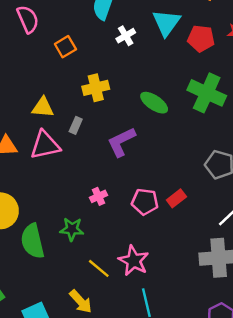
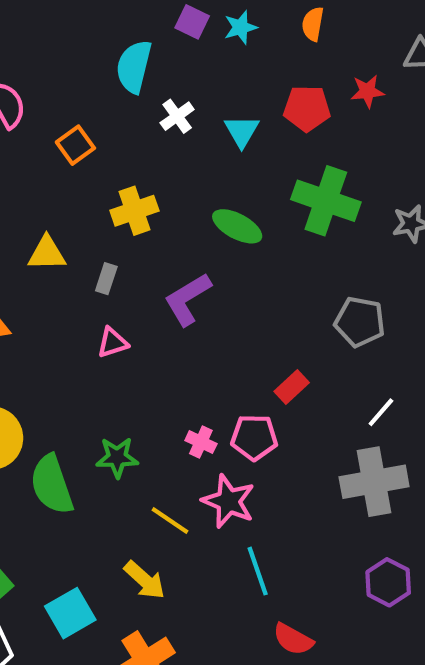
cyan triangle: (166, 23) -> (242, 131), moved, size x0.7
pink triangle: (45, 145) -> (112, 343), moved, size x0.6
pink cross: (98, 196) -> (201, 442), moved, turned -35
pink pentagon: (145, 202) -> (254, 437), moved

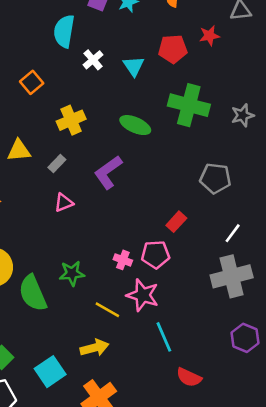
gray rectangle: (106, 279) -> (57, 163), turned 30
yellow arrow: (145, 580) -> (95, 348), turned -52

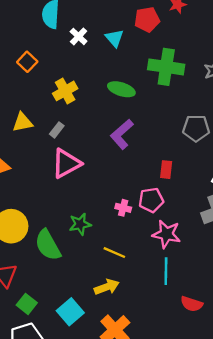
purple L-shape: (108, 172) -> (122, 134), moved
pink triangle: (64, 203) -> (66, 163), size x1.8
red rectangle: (176, 222) -> (166, 170), turned -30
pink star: (143, 295) -> (166, 234), moved
cyan line: (164, 337) -> (166, 271), turned 30

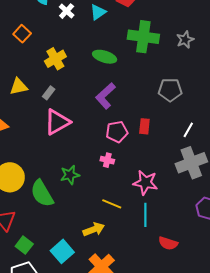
cyan triangle: (115, 38) -> (98, 12), turned 36
pink pentagon: (151, 200) -> (117, 132), moved
yellow line: (114, 253) -> (112, 204), moved

